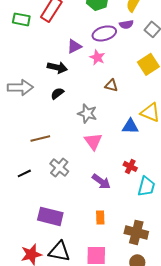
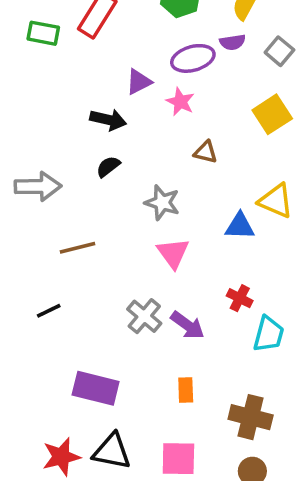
gray arrow: (20, 87) -> (38, 186), moved
gray cross: (59, 167) -> (144, 316), moved

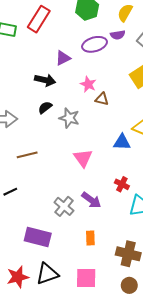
pink star: (180, 102) -> (88, 84), moved
gray star: (162, 203) -> (69, 118), moved
gray cross: (144, 316) -> (64, 206), moved
black triangle: (112, 451) -> (47, 274), turned -30

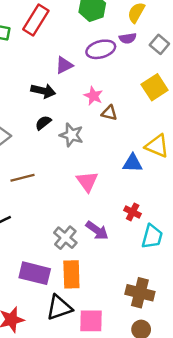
orange rectangle: (90, 238) -> (71, 274), moved, size x1.6
black triangle: (47, 274) -> (59, 307), moved

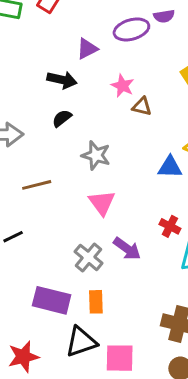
gray star: (71, 135) -> (96, 155), moved
pink triangle: (87, 181) -> (102, 203), moved
orange rectangle: (71, 274) -> (96, 302), size x0.7

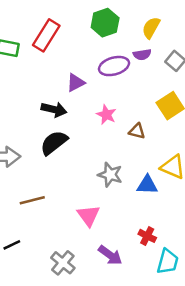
brown triangle: (142, 106) -> (137, 131), moved
black semicircle: (62, 118) -> (54, 143), size x1.6
gray star: (96, 155) -> (110, 175), moved
gray cross: (89, 257) -> (63, 263), moved

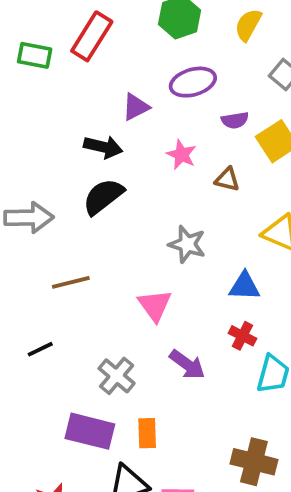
purple semicircle: (142, 55) -> (235, 120), moved
blue triangle: (147, 185) -> (244, 286), moved

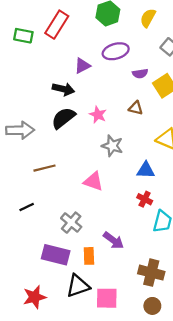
pink star: (181, 155) -> (98, 115), moved
pink triangle: (155, 305) -> (93, 181), turned -35
purple arrow: (187, 364) -> (113, 240), moved

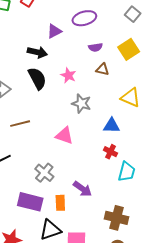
purple semicircle: (140, 73) -> (95, 47), moved
black semicircle: (63, 118) -> (37, 78), turned 100

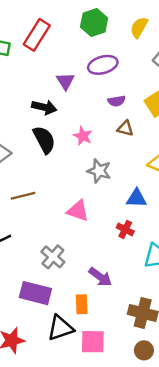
purple triangle: (54, 31) -> (65, 81), turned -35
red cross: (111, 152) -> (125, 229), moved
orange rectangle: (60, 203) -> (82, 304), moved

